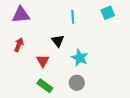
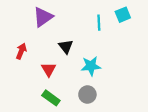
purple triangle: (21, 15) -> (43, 17), moved, turned -30
cyan line: (73, 17) -> (99, 23), moved
cyan star: (80, 58) -> (91, 66), turned -30

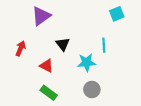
cyan line: (99, 23) -> (104, 45), moved
red triangle: (49, 69) -> (46, 66), turned -32
gray circle: (87, 95) -> (92, 89), moved

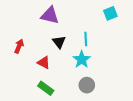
purple triangle: (41, 16) -> (50, 15), moved, turned 48
cyan line: (104, 45) -> (86, 39), moved
cyan star: (86, 62) -> (82, 59), turned -30

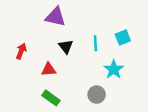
cyan square: (110, 13) -> (123, 37), moved
cyan star: (82, 59) -> (114, 69), moved
red triangle: (44, 63) -> (49, 69), turned -32

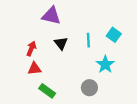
cyan square: (123, 37) -> (114, 35), turned -32
red arrow: (21, 51) -> (31, 49), moved
red triangle: (49, 69) -> (34, 69), moved

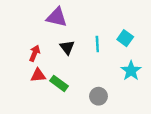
cyan star: (105, 64) -> (131, 71), moved
green rectangle: (47, 91) -> (59, 83), moved

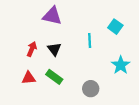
cyan square: (125, 38) -> (115, 27), moved
black triangle: (67, 47) -> (54, 49), moved
red triangle: (38, 75) -> (29, 78), moved

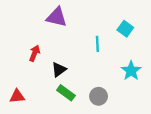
black triangle: (54, 49) -> (59, 70), moved, turned 32
green rectangle: (54, 77) -> (66, 93), moved
red triangle: (29, 78) -> (17, 96), moved

